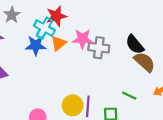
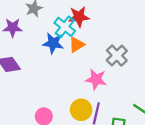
pink star: (83, 39) -> (96, 79), moved
gray cross: (99, 48) -> (117, 56), turned 30

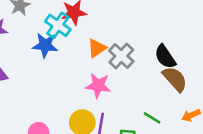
orange triangle: (77, 45) -> (97, 48), moved

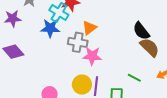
gray cross: (121, 56) -> (78, 42), moved, turned -30

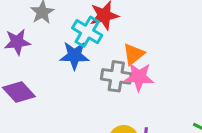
pink star: (92, 56) -> (139, 77), moved

